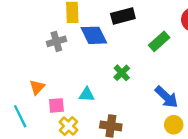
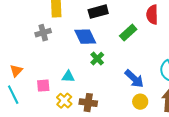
blue diamond: (94, 35) -> (85, 37), moved
orange triangle: (37, 87) -> (16, 71), moved
yellow cross: (69, 126) -> (64, 101), moved

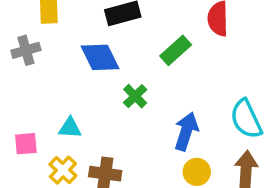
green cross: (97, 59) -> (135, 96), moved
blue arrow: (134, 79) -> (186, 131), turned -115

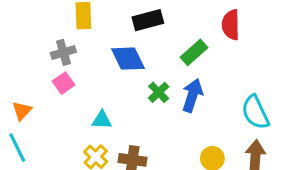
blue arrow: (186, 131) -> (192, 95), moved
pink square: (26, 144) -> (63, 83), moved, turned -30

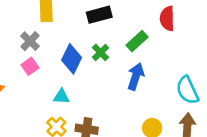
gray cross: (63, 52) -> (30, 41), turned -30
blue diamond: (128, 59) -> (72, 59), moved, turned 52
green cross: (159, 92) -> (100, 52), moved

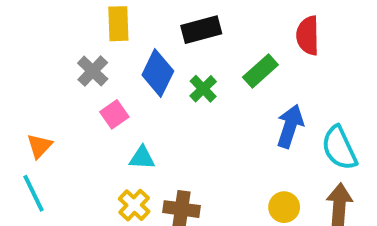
blue diamond: (72, 59) -> (158, 73), moved
pink square: (30, 66) -> (114, 114), moved
blue arrow: (136, 76) -> (290, 126), moved

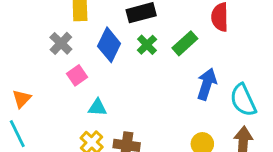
green cross: (203, 89) -> (147, 45), moved

